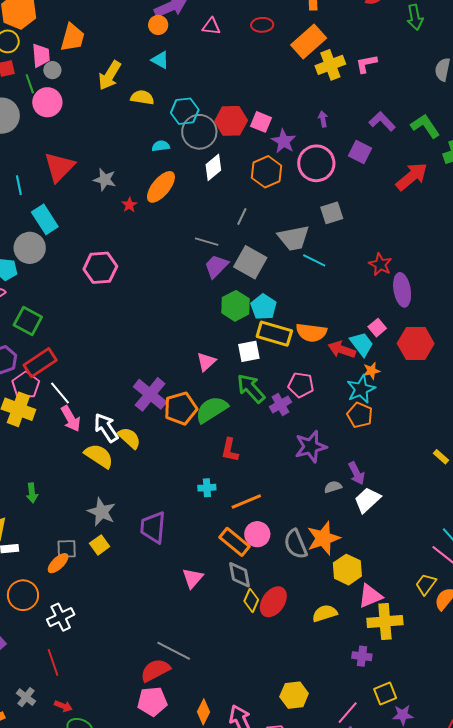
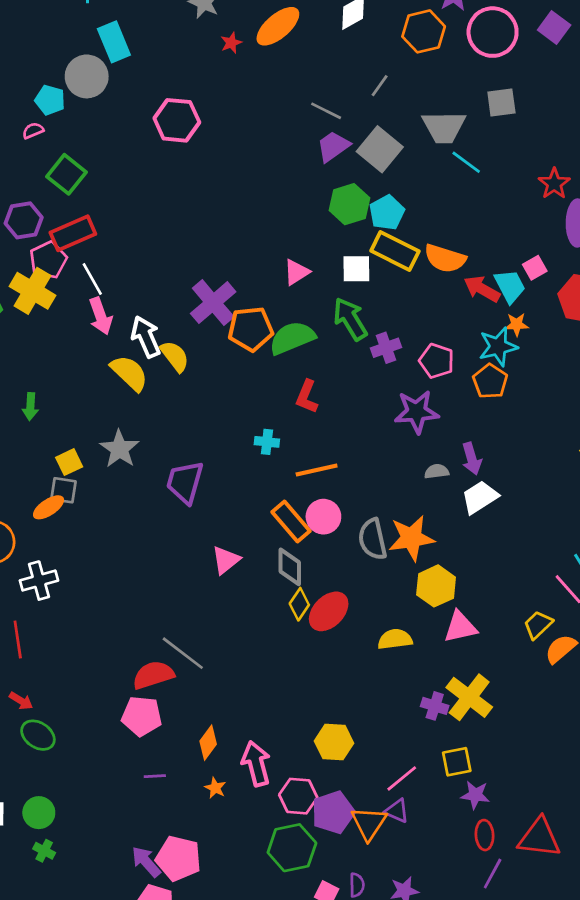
pink pentagon: (301, 385) -> (437, 361), moved
yellow square: (100, 545) -> (69, 462), moved
yellow cross: (385, 621) -> (469, 697), moved, turned 32

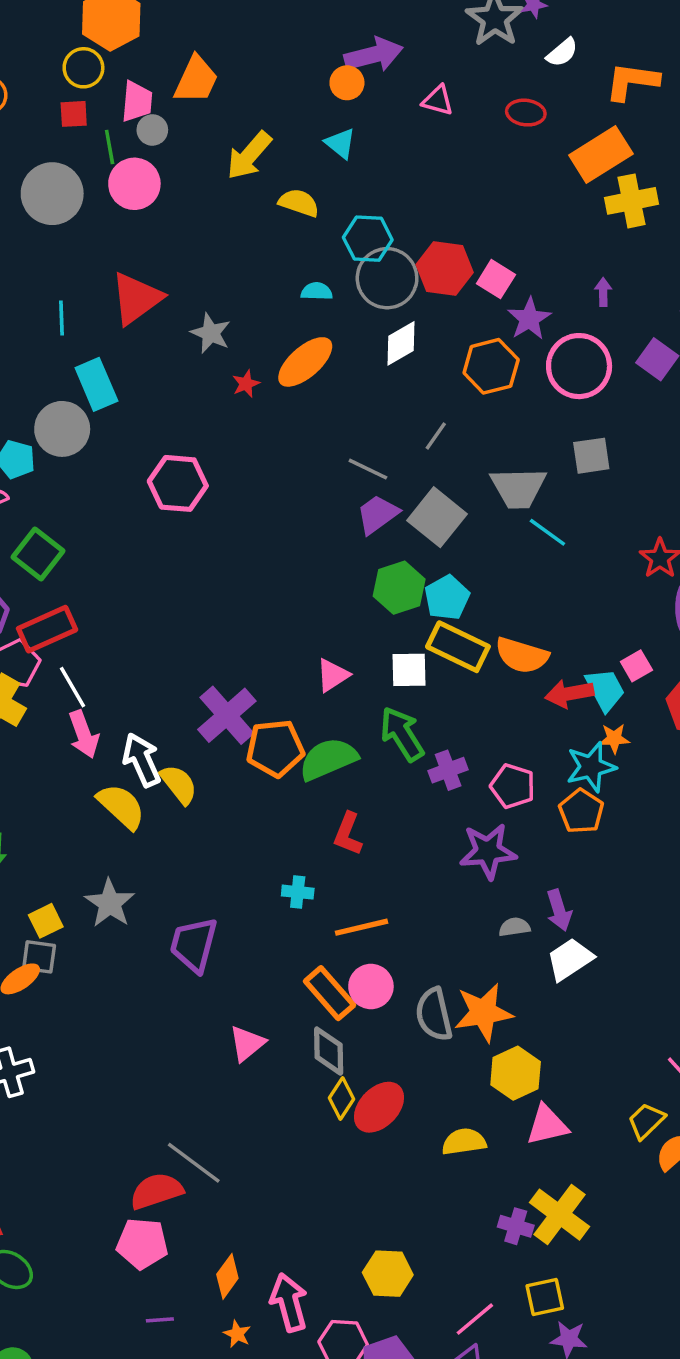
red arrow: (482, 289) -> (569, 694), turned -39

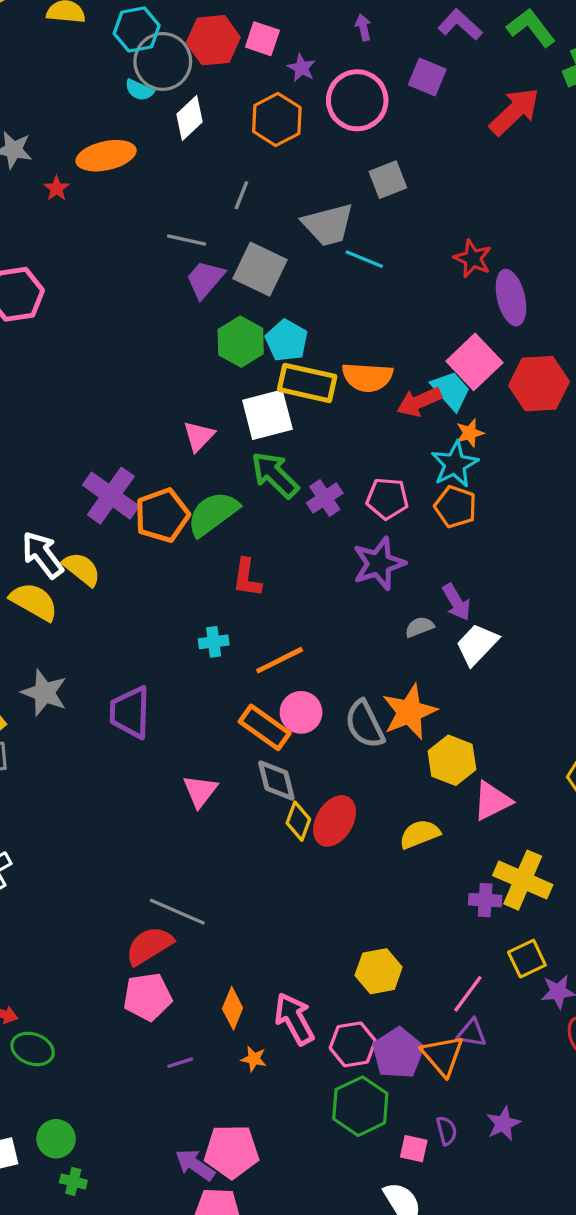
cyan semicircle: (317, 291) -> (139, 90), moved, turned -144
purple star: (529, 319) -> (301, 68), size x0.7
orange ellipse: (305, 362) -> (106, 156), turned 42
pink square: (636, 666) -> (474, 362), size x1.8
white square: (409, 670) -> (267, 415), size x1.4

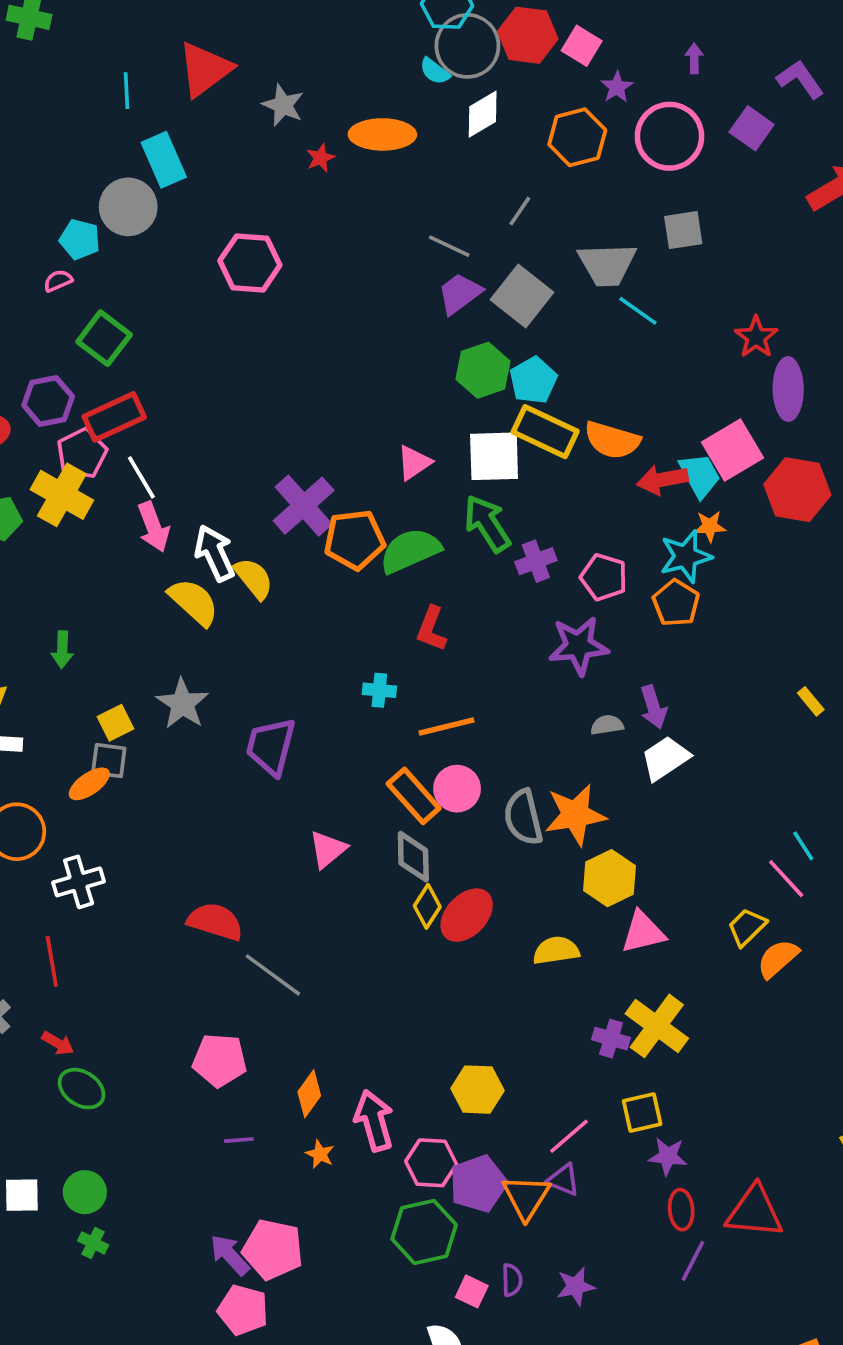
red semicircle: (149, 946) -> (215, 922), moved, turned 36

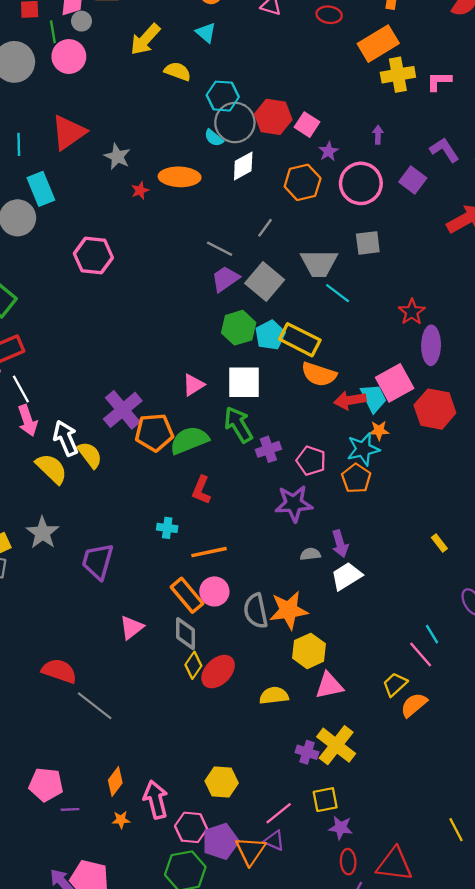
yellow rectangle: (545, 432) -> (300, 340), moved
pink pentagon: (220, 1060) -> (46, 785), moved
orange star: (320, 1154) -> (121, 820), turned -30

